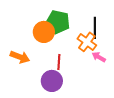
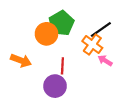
green pentagon: (58, 22) -> (61, 23), turned 30
black line: (95, 28) -> (101, 30), turned 55

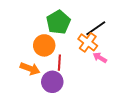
orange circle: (46, 34) -> (44, 45), moved
orange arrow: (21, 60) -> (30, 69), moved

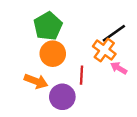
green pentagon: (58, 22) -> (48, 26), moved
red line: (59, 63) -> (82, 75), moved

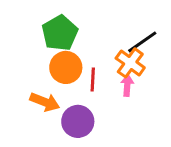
pink arrow: (119, 68) -> (127, 85), moved, turned 63
red line: (82, 75) -> (93, 79), moved

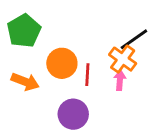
green pentagon: (60, 33) -> (24, 31), moved
orange arrow: (45, 102) -> (25, 82), moved

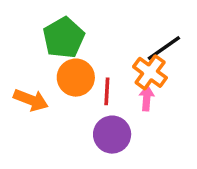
green pentagon: (24, 31) -> (64, 38), moved
purple circle: (73, 114) -> (112, 135), moved

